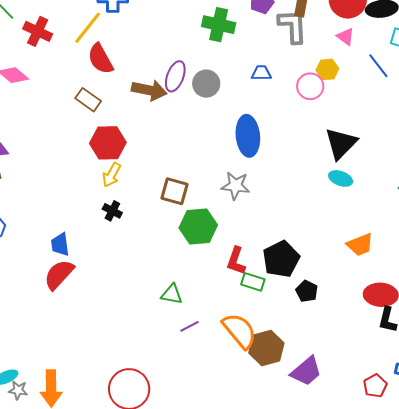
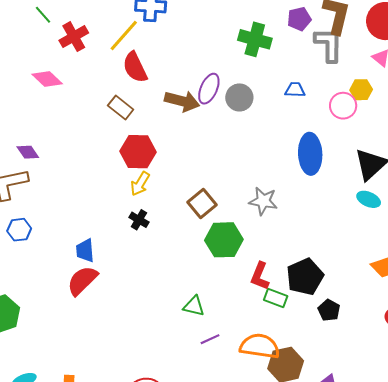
red cross: (38, 31) -> (74, 37), turned 32
blue ellipse: (248, 136) -> (310, 154), moved
brown square: (174, 191) -> (202, 203), turned 32
orange semicircle: (240, 331) -> (260, 346), turned -45

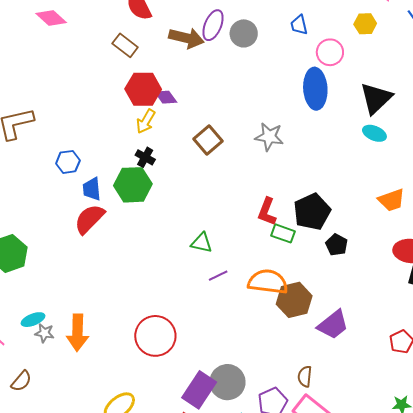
blue trapezoid: (295, 90) -> (299, 25), turned -105
pink circle: (343, 106) -> (330, 52), moved
purple diamond: (28, 152) -> (166, 97), moved
blue hexagon: (19, 230) -> (68, 162), moved
green hexagon: (224, 240) -> (133, 185), moved

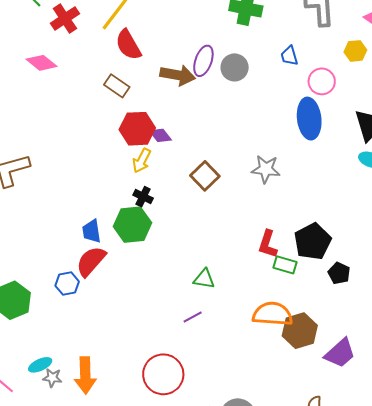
blue hexagon: (68, 162) -> (67, 284), moved
purple line: (218, 276) -> (193, 317), moved

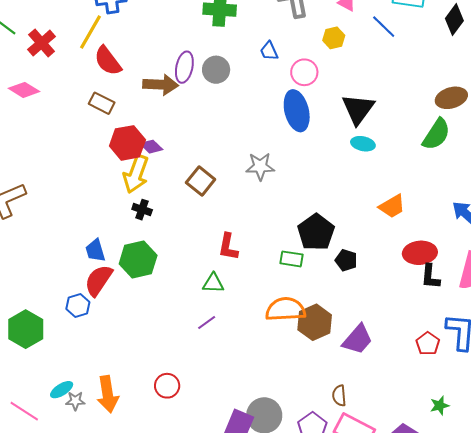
yellow arrow: (142, 161) -> (136, 174), size x1.5
green hexagon: (132, 225) -> (138, 260), moved
red L-shape: (268, 244) -> (228, 247), moved
red circle: (163, 374) -> (167, 386), moved, size x0.6

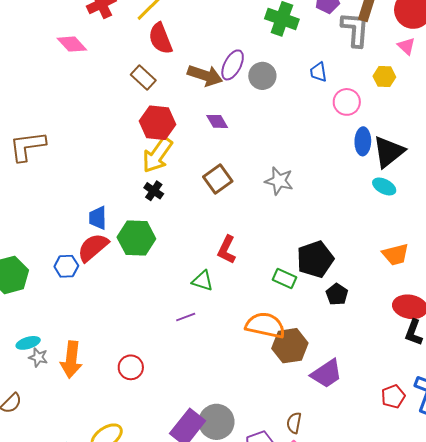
blue ellipse: (297, 111) -> (363, 141), moved, size x0.7
purple diamond: (151, 147) -> (217, 121), moved

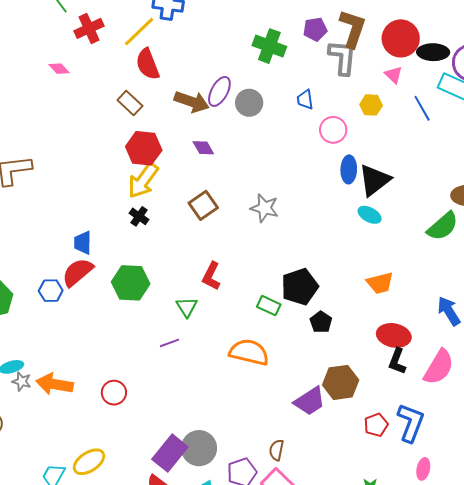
pink diamond: (72, 44) -> (59, 69), size x0.7
green hexagon: (136, 238) -> (131, 283), moved
green triangle: (203, 281) -> (187, 307), turned 40
brown hexagon: (290, 346) -> (341, 382), moved
orange arrow: (71, 360) -> (55, 384), turned 93

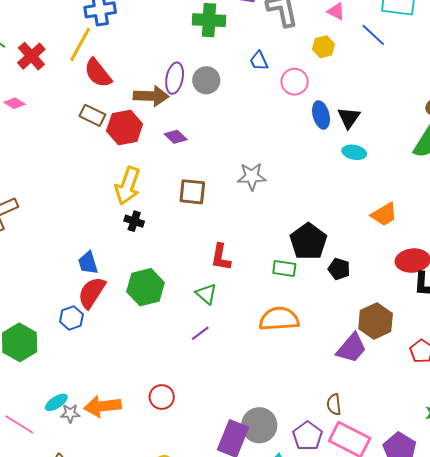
red hexagon: (144, 148) -> (125, 128), moved
black triangle: (374, 180) -> (349, 118), size x0.7
brown square: (203, 205) -> (192, 192), turned -32

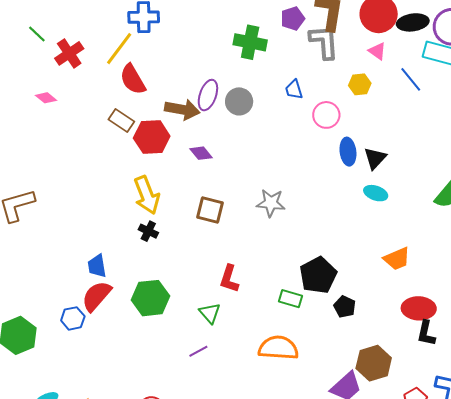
yellow arrow: (128, 186) -> (147, 195), turned -48

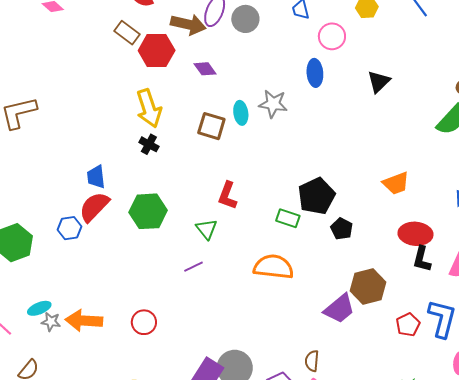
blue ellipse: (348, 152) -> (315, 73), moved
cyan ellipse: (376, 193) -> (241, 113), moved, turned 60
gray star: (271, 203) -> (273, 104), moved

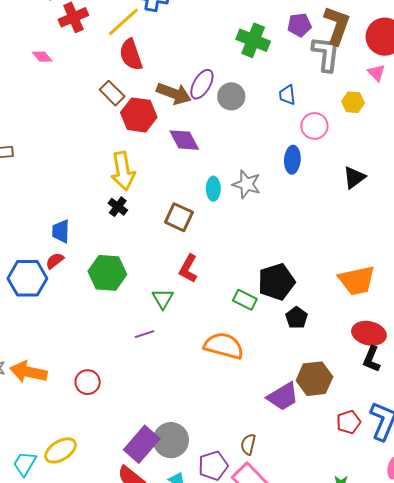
purple diamond: (205, 69) -> (184, 140), size x1.4
brown square: (211, 126) -> (179, 217), moved
orange trapezoid: (396, 183) -> (357, 280), size x1.4
red semicircle: (94, 207) -> (55, 261), size x0.6
blue hexagon: (70, 228) -> (27, 278), size x1.6

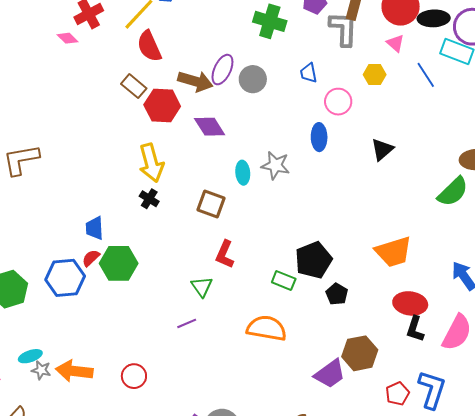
pink diamond: (42, 57) -> (68, 38), moved
green hexagon: (107, 273) -> (119, 263), moved

